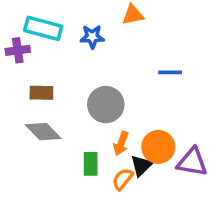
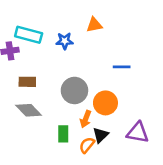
orange circle: (158, 147) -> (105, 103), moved

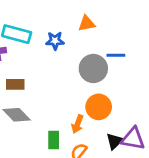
blue line: (122, 67) -> (116, 55), moved
gray circle: (74, 90) -> (93, 68), moved
black triangle: (101, 135) -> (115, 141), moved

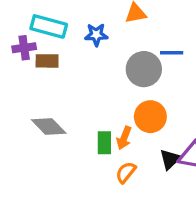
brown rectangle: (15, 84) -> (47, 61), moved
green rectangle: (54, 140) -> (104, 143), moved

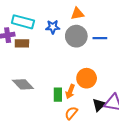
gray circle: (144, 69) -> (76, 36), moved

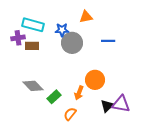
gray circle: (76, 36) -> (72, 43), moved
green rectangle: (58, 95) -> (54, 97), moved, turned 48
orange semicircle: (71, 113) -> (70, 114), moved

